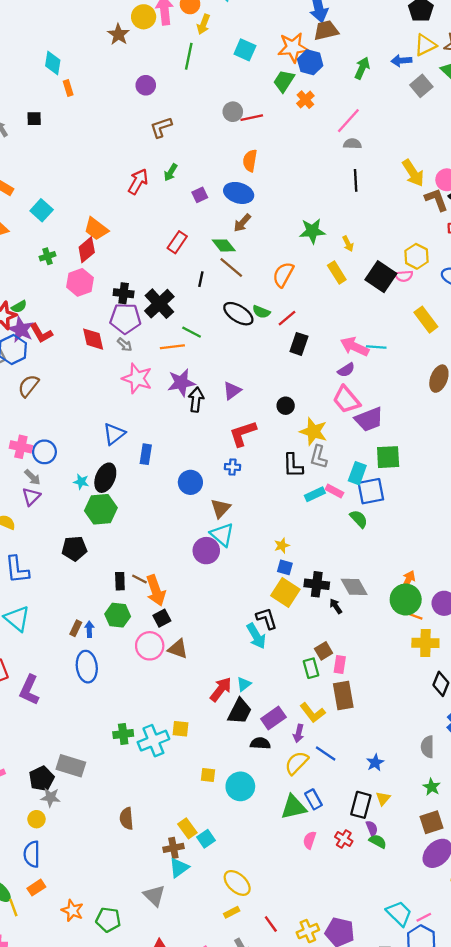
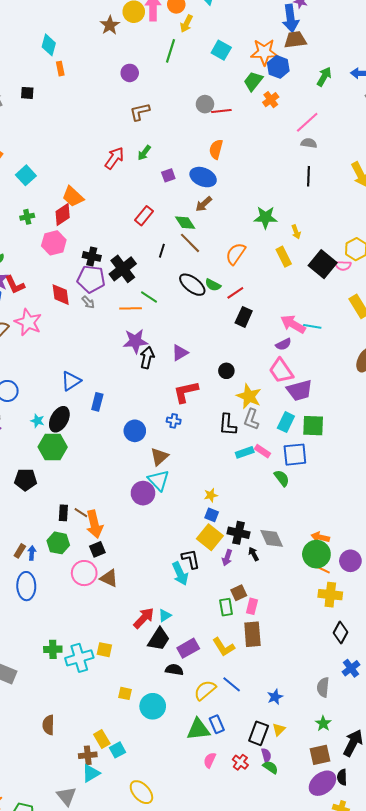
pink star: (137, 378) -> (28, 322), moved
cyan rectangle: (357, 473) -> (286, 422), moved
orange arrow: (408, 580) -> (320, 537), turned -108
purple arrow: (299, 733) -> (227, 558), moved

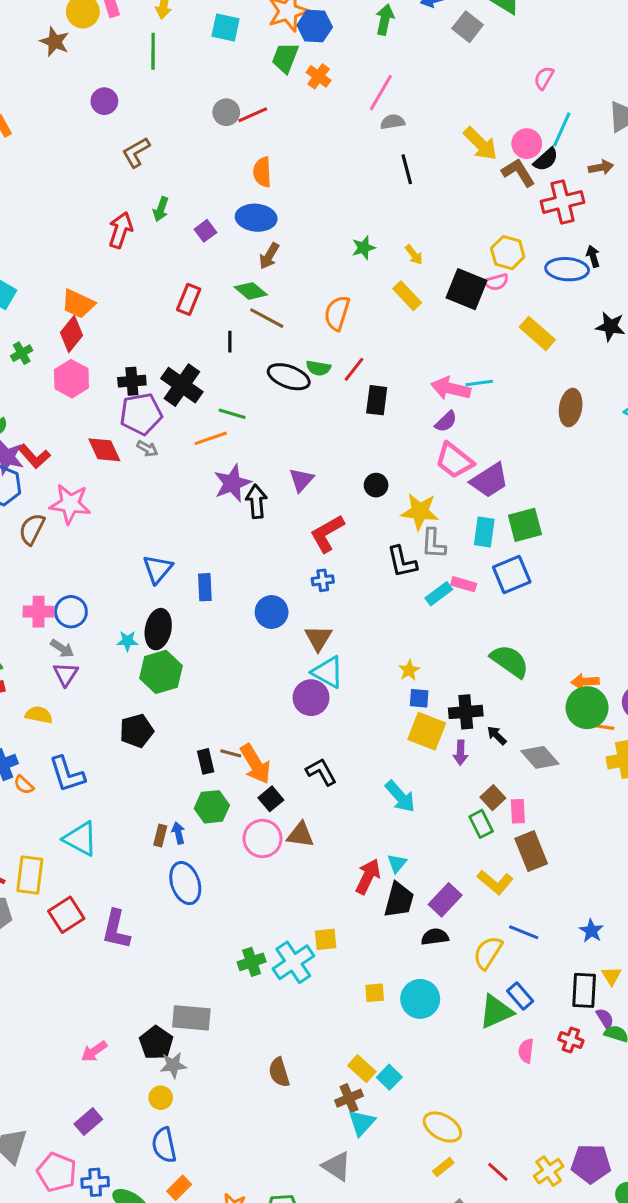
green star: (265, 217) -> (364, 248), size x0.7
green semicircle: (282, 478) -> (510, 661), moved, size x1.5
gray diamond: (272, 538) -> (540, 757), moved
black L-shape: (191, 559) -> (321, 772), moved

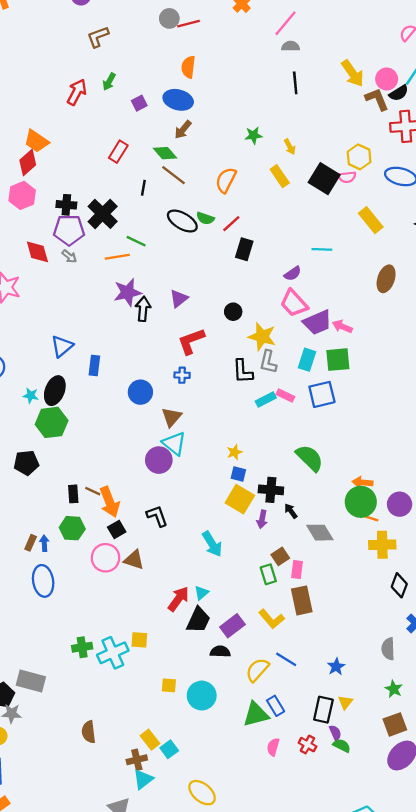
pink arrow: (451, 388) -> (342, 327), moved, size x0.7

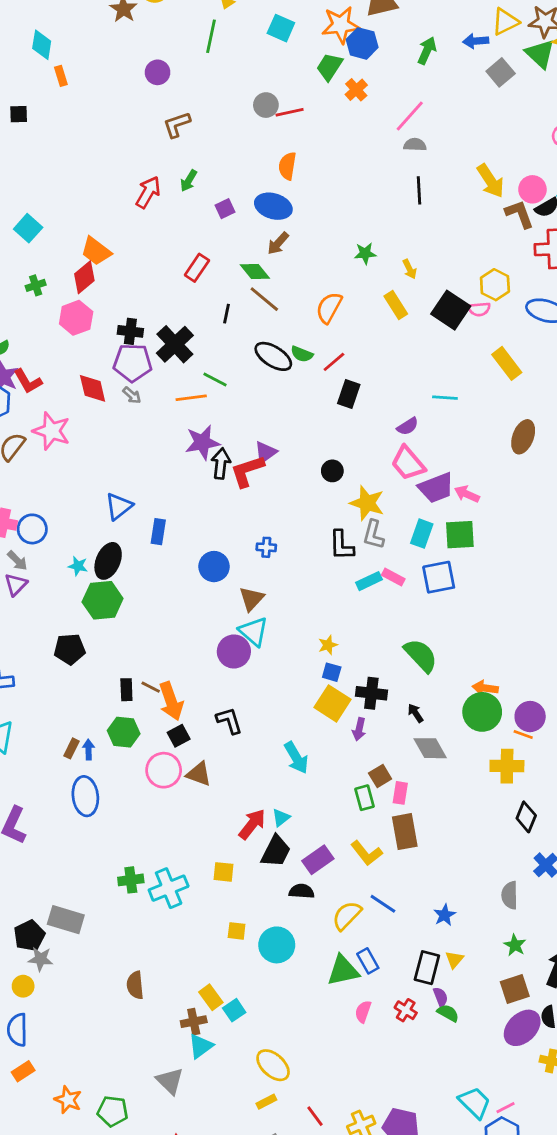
red L-shape: (191, 341) -> (247, 471), moved
black arrow: (291, 511) -> (415, 713), moved
orange line: (371, 518) -> (523, 734), moved
yellow square: (139, 640) -> (223, 872), moved

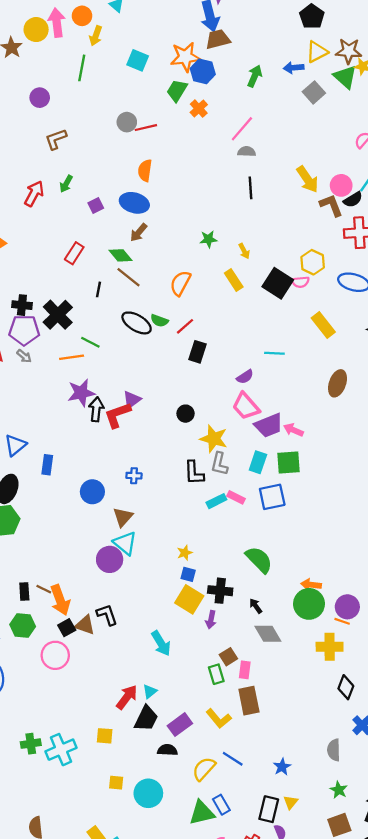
brown triangle: (199, 774) -> (85, 625), moved

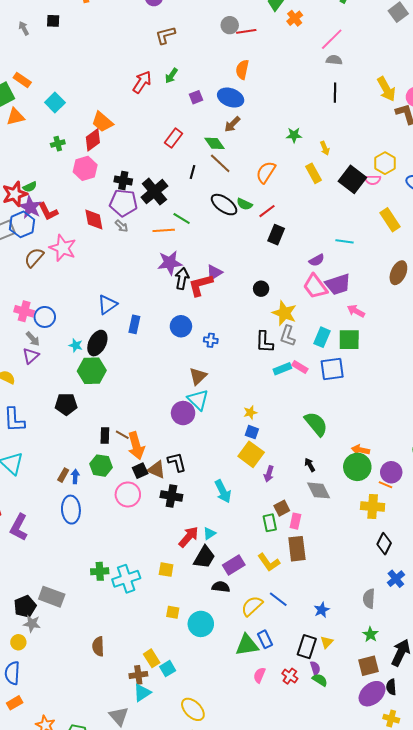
purple trapezoid: (269, 425) -> (338, 284), moved
blue circle: (92, 492) -> (181, 326), moved
black cross: (220, 591) -> (171, 496), moved

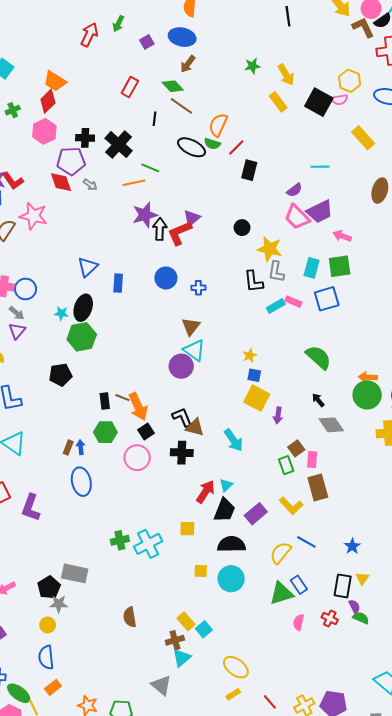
yellow arrow: (325, 148) -> (286, 75), size x1.5
orange semicircle: (266, 172) -> (218, 125), moved
purple pentagon: (123, 203) -> (71, 161), moved
brown triangle: (156, 470) -> (195, 427), moved
black semicircle: (221, 587) -> (231, 544), moved, size x1.5

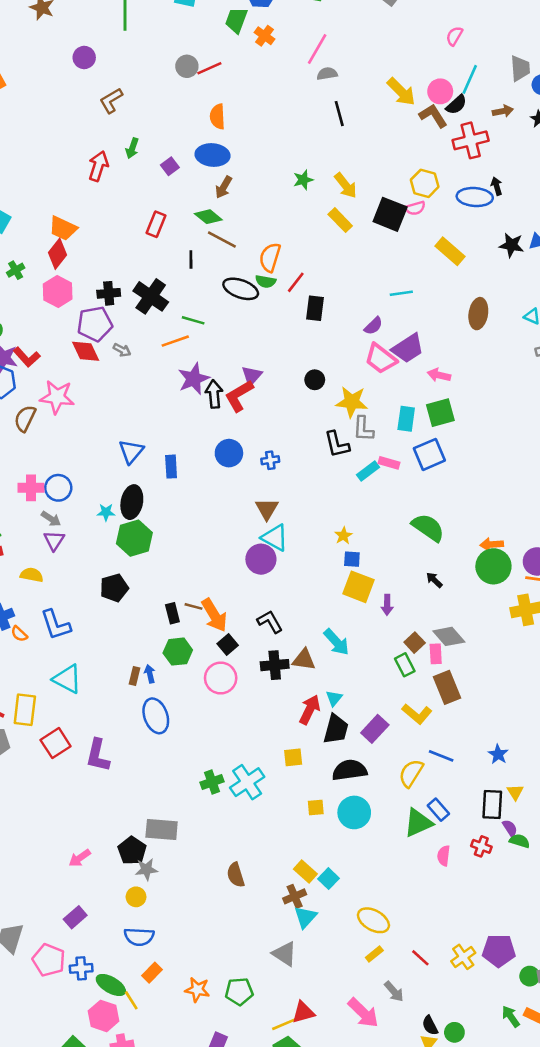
gray diamond: (331, 425) -> (449, 636), moved
brown triangle: (195, 427) -> (304, 660), moved
blue semicircle: (46, 657) -> (139, 937), turned -75

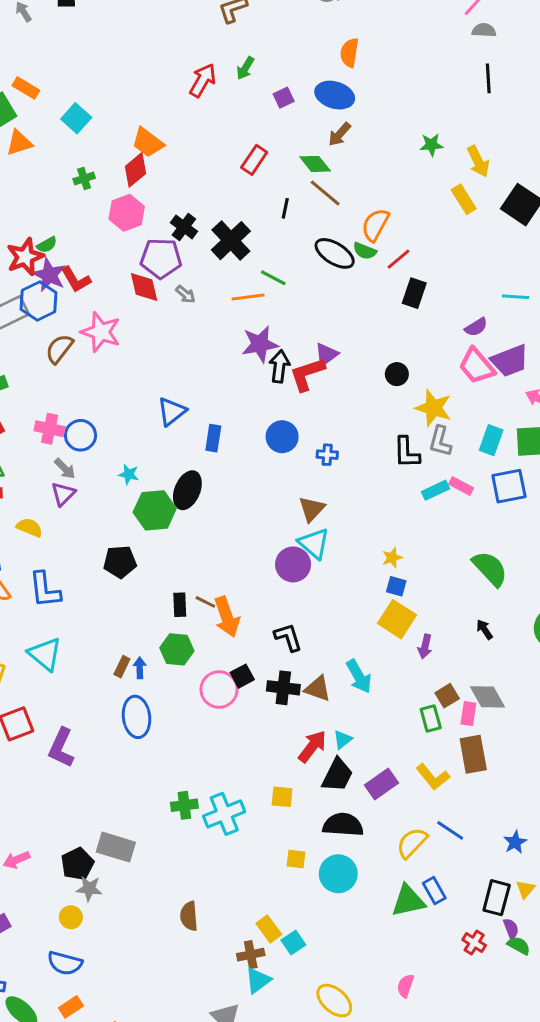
black cross: (109, 293) -> (184, 227), turned 30
black ellipse: (132, 502) -> (187, 490), moved
black square: (228, 645) -> (242, 676), moved
pink semicircle: (444, 856) -> (406, 986), moved

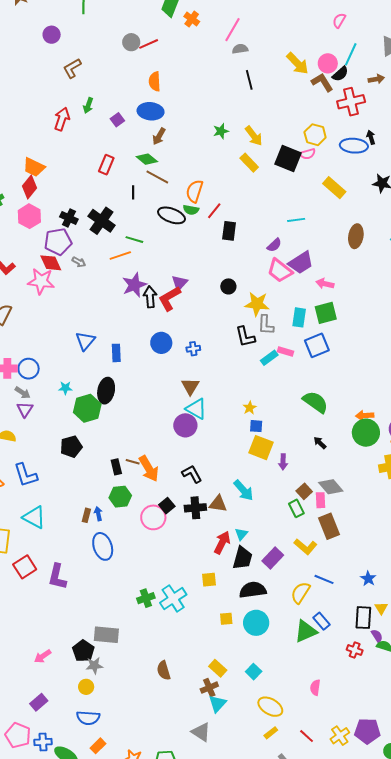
pink star: (101, 332) -> (41, 281), moved
cyan square: (293, 942) -> (254, 672), moved

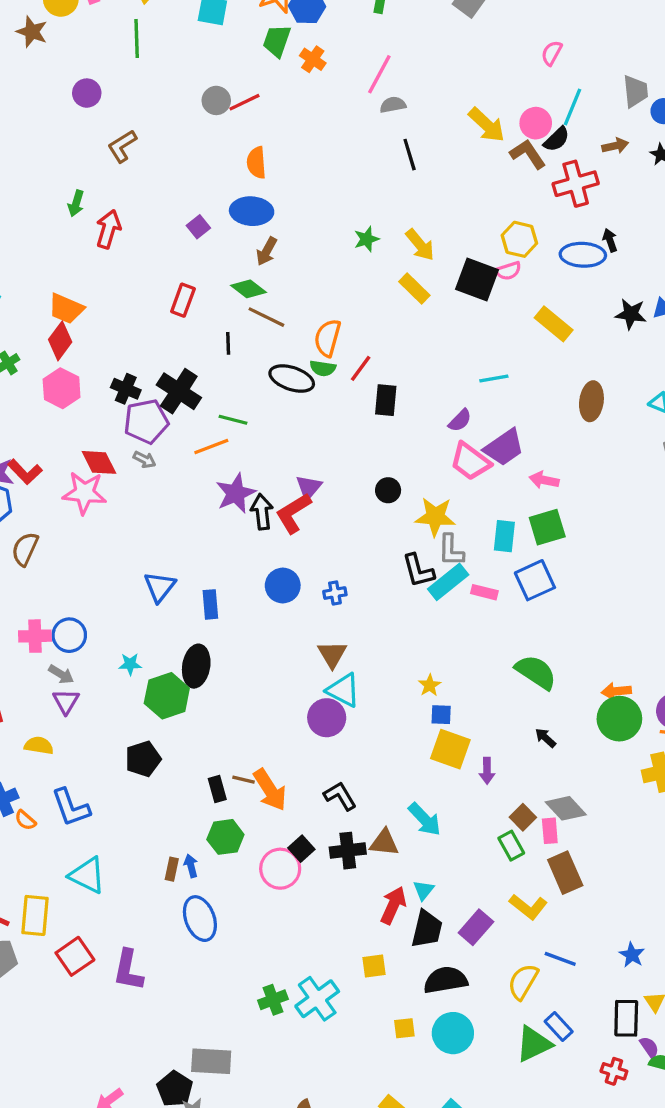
green arrow: (88, 105) -> (76, 203), moved
purple pentagon: (58, 242) -> (146, 421), moved
cyan rectangle: (269, 358) -> (448, 582), moved, size x1.4

